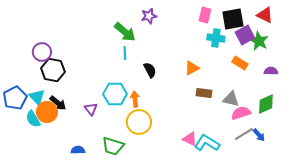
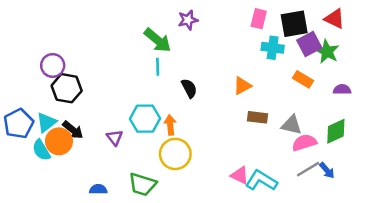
cyan triangle: (37, 97) -> (46, 122), turned 36

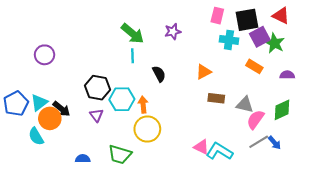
purple star: (188, 20) -> (173, 31), moved
black hexagon: (67, 88) -> (98, 88), moved
pink semicircle: (304, 143) -> (255, 119), turned -36
cyan semicircle: (41, 150) -> (36, 136), moved

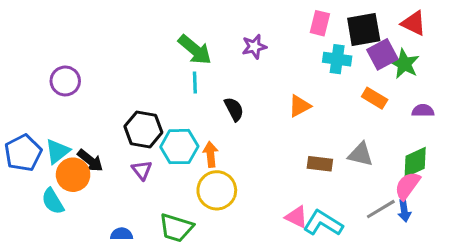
brown rectangle: (216, 98) -> (320, 164), moved
pink semicircle: (255, 119) -> (407, 186), moved
blue arrow: (275, 143) -> (404, 211), turned 32

